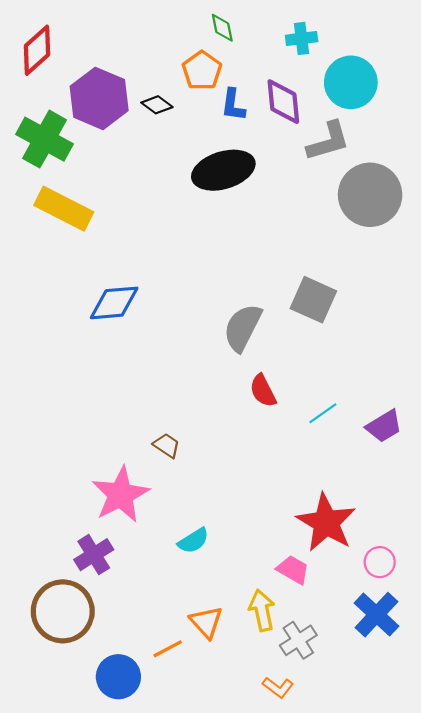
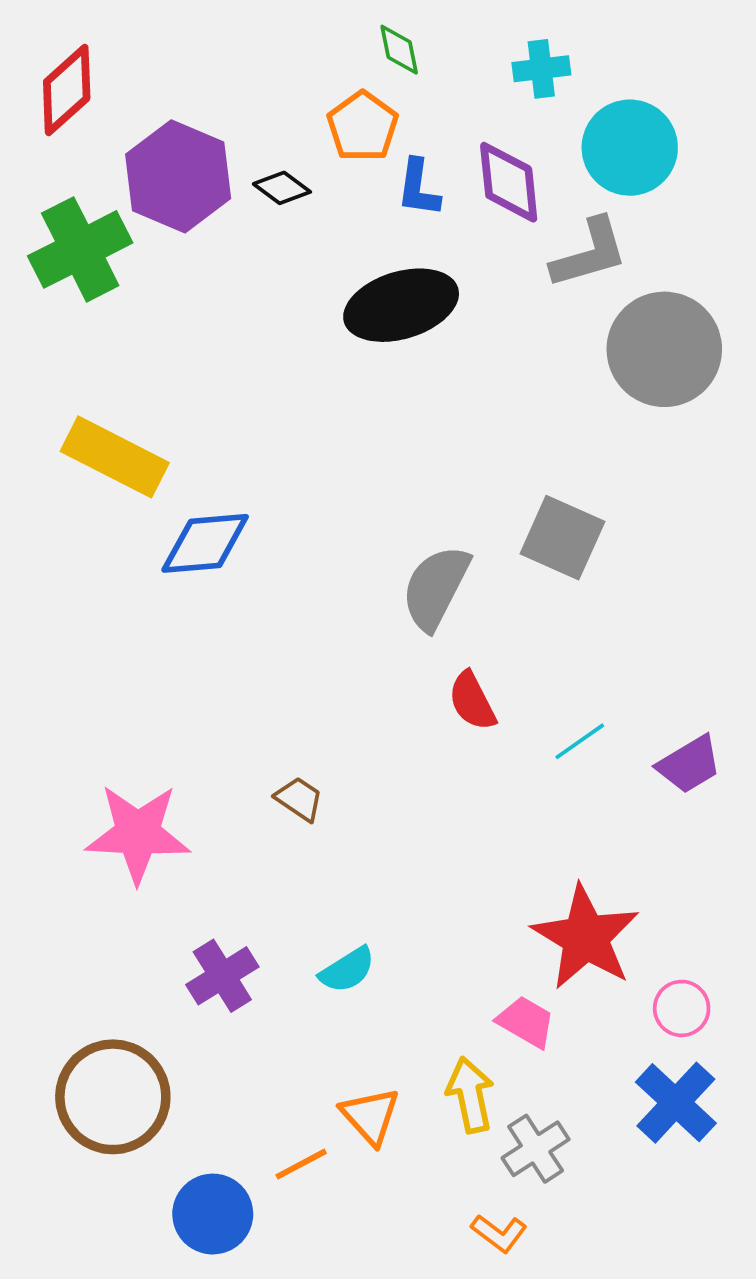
green cross: (45, 139) -> (80, 249), turned 34
yellow rectangle: (64, 209) -> (115, 457), moved
pink star: (121, 495) -> (138, 834), moved, turned 30
purple cross: (94, 555) -> (222, 976), moved

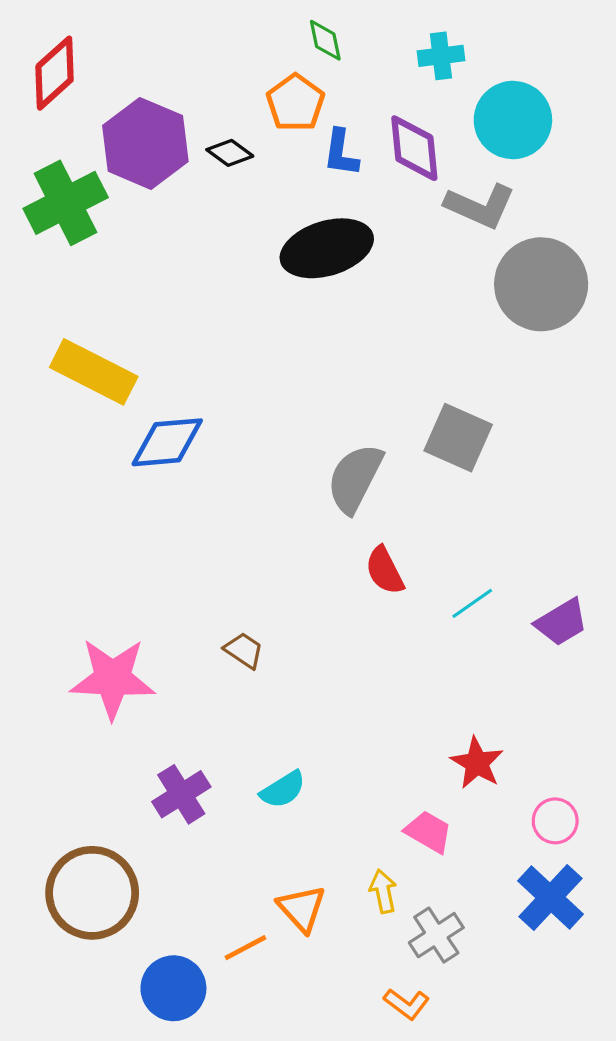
gray L-shape: (589, 253) -> (480, 206), turned 40
red star: (586, 937) -> (477, 763), size x0.6
yellow arrow: (470, 1095) -> (383, 891), size x0.7

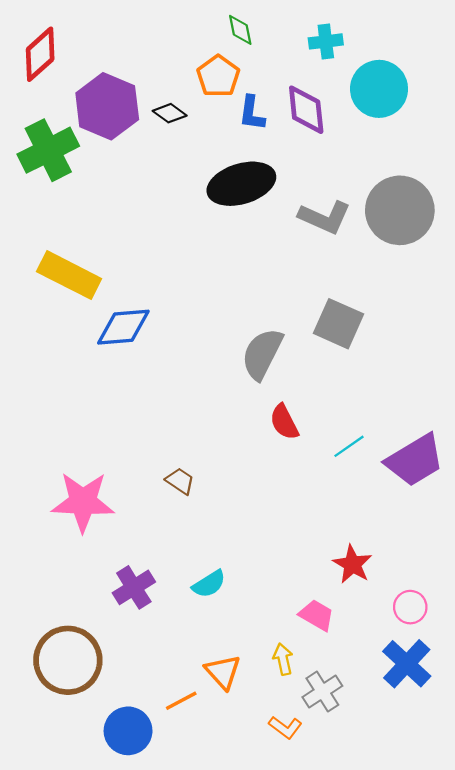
gray L-shape: (480, 206) -> (325, 217), moved
purple trapezoid: (561, 622) -> (415, 460), size x1.5
orange L-shape: (407, 1004) -> (285, 727), moved

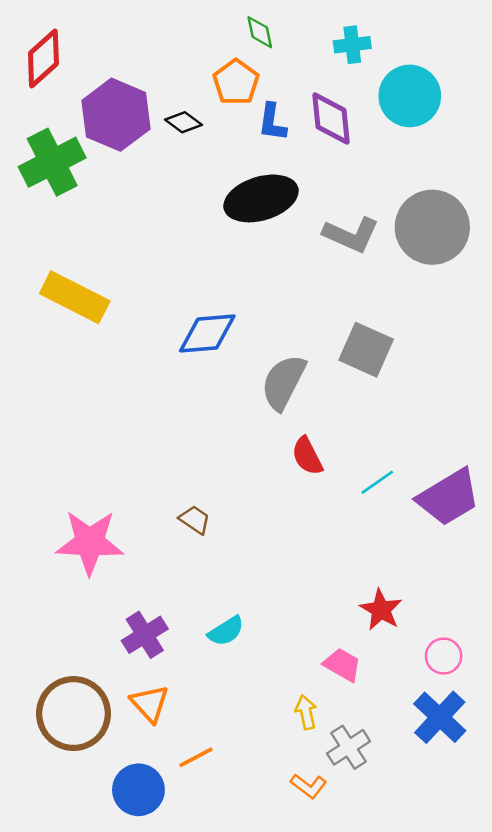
blue diamond: (123, 327) -> (207, 333), moved
orange triangle: (223, 672) -> (150, 704), moved

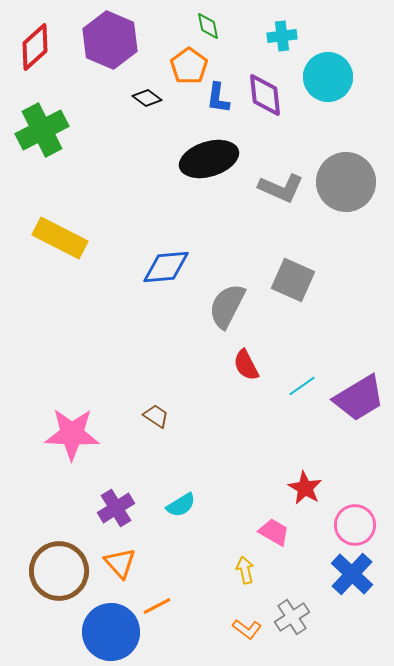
purple hexagon: (116, 115) -> (110, 40), moved
pink circle: (444, 656) -> (355, 525), size x1.4
gray cross: (349, 747) -> (292, 617), moved
blue circle: (138, 790) -> (111, 632), size x1.4

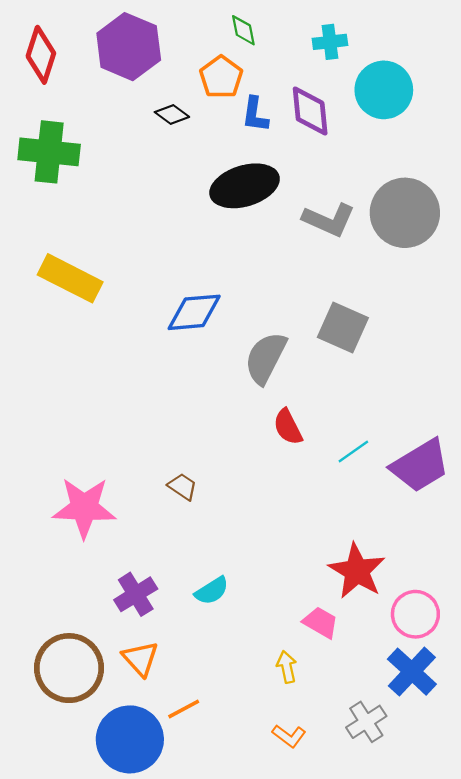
red diamond: (35, 47) -> (41, 55), turned -30
green cross: (42, 130) -> (49, 152), turned 33
red star: (305, 488) -> (357, 571), size x1.4
gray cross: (292, 617) -> (366, 722), moved

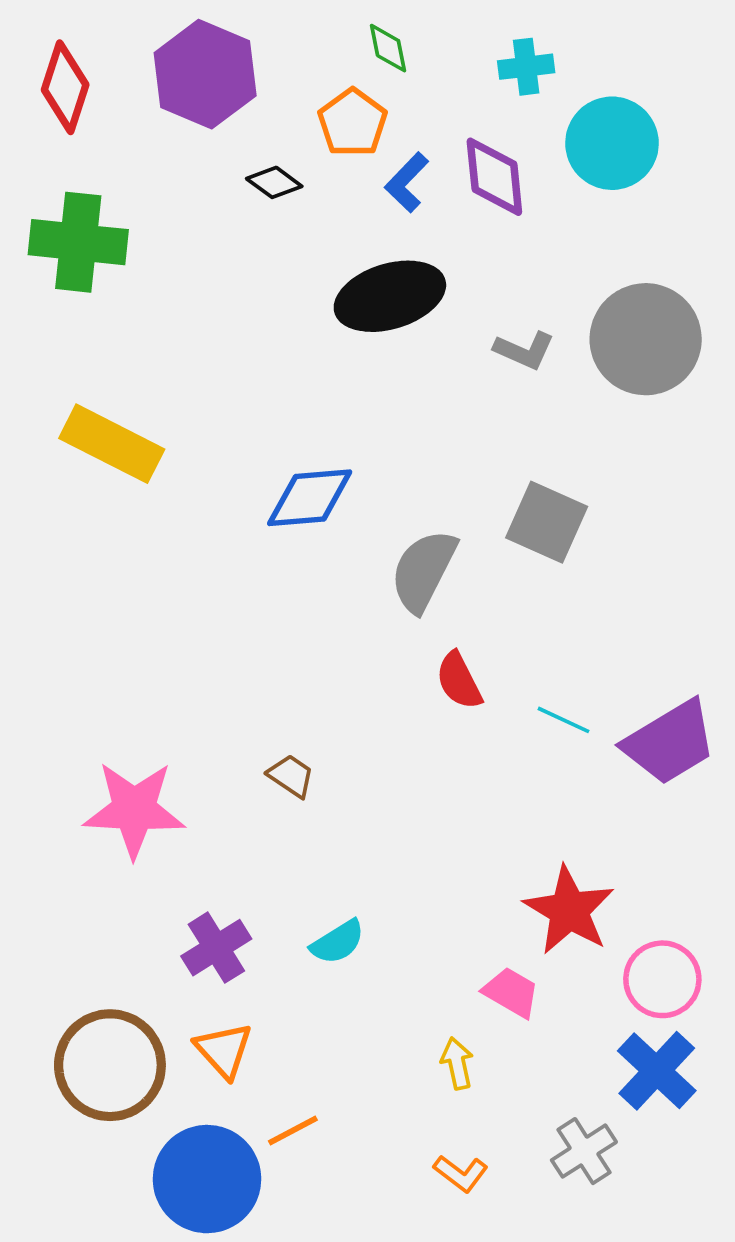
blue L-shape: (255, 114) -> (407, 182), turned 36
gray L-shape: (329, 220) -> (524, 350), size x0.7
cyan line: (353, 452) -> (563, 720), turned 60

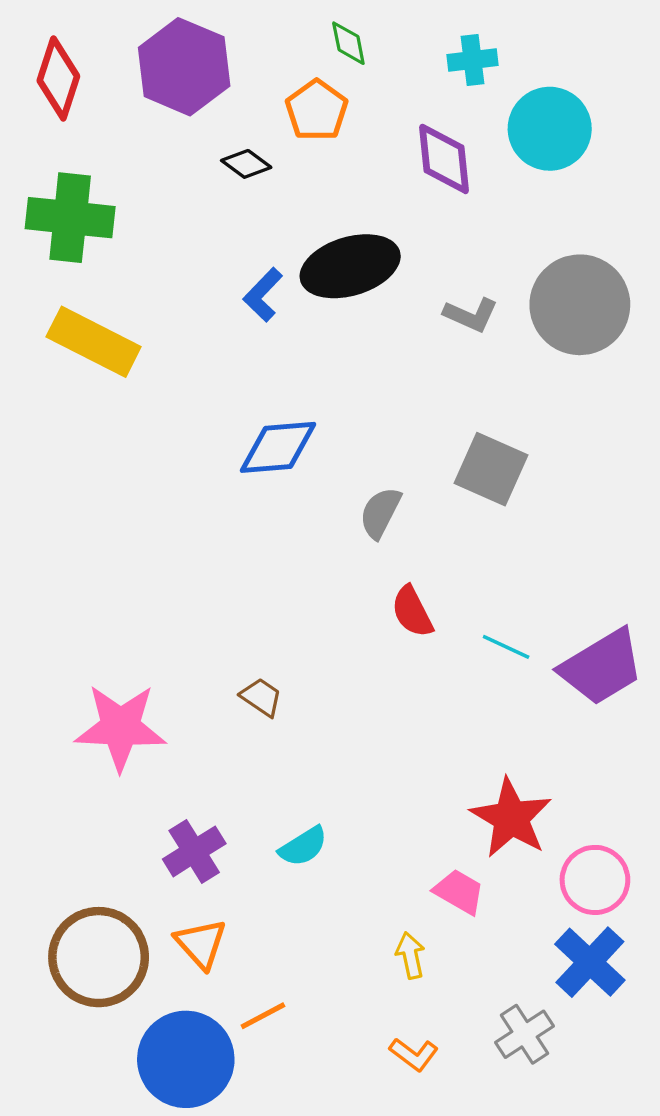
blue L-shape: (407, 182) -> (263, 295), moved
yellow rectangle: (112, 444) -> (94, 342), moved
gray semicircle: (423, 571) -> (380, 513), size x0.7

